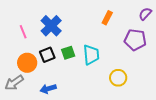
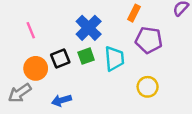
blue cross: (51, 26) -> (89, 28), moved
purple pentagon: (135, 40) -> (149, 40), moved

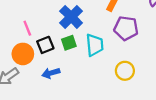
pink line: (31, 30) -> (27, 28), moved
blue arrow: (61, 100) -> (51, 73), moved

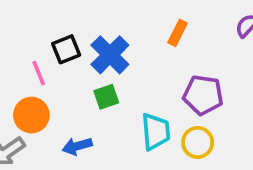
purple pentagon: (126, 28) -> (203, 95), moved
black square: (45, 45) -> (66, 49), moved
cyan trapezoid: (95, 45) -> (156, 131), moved

